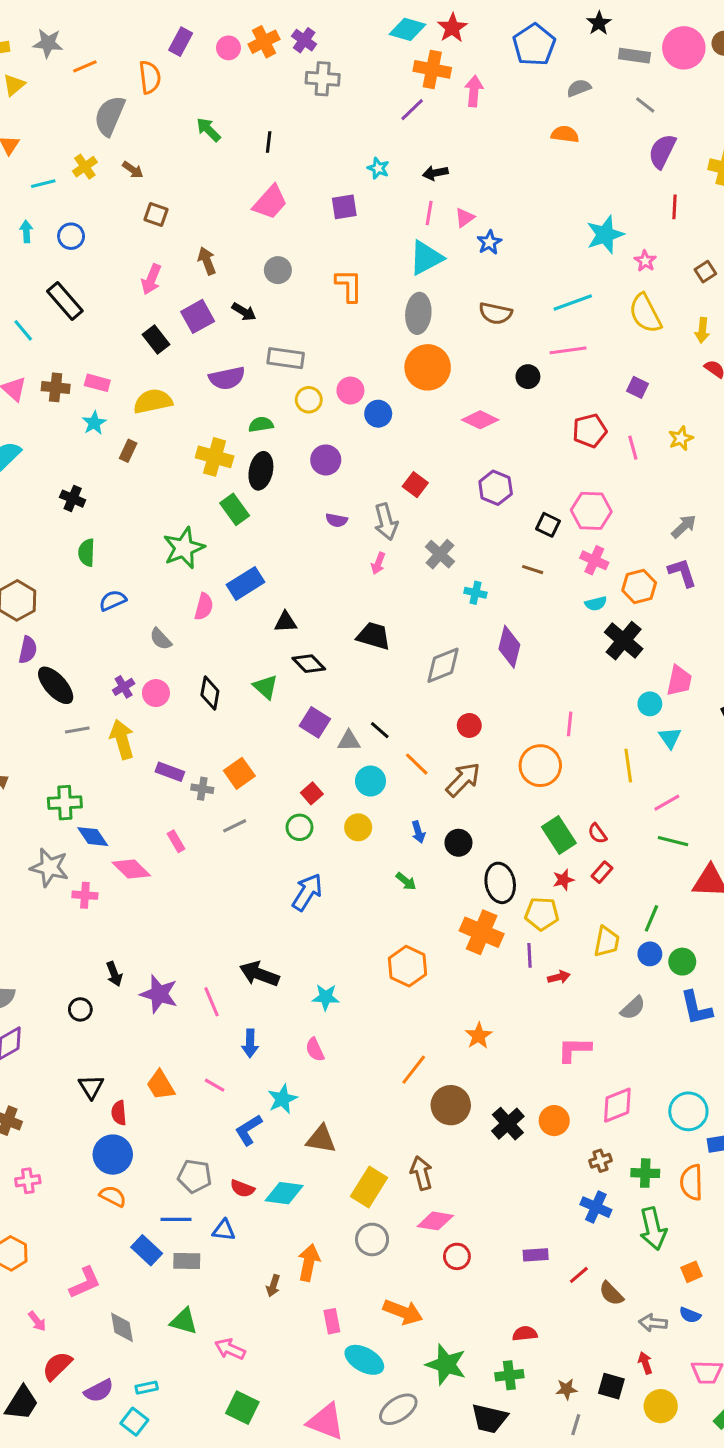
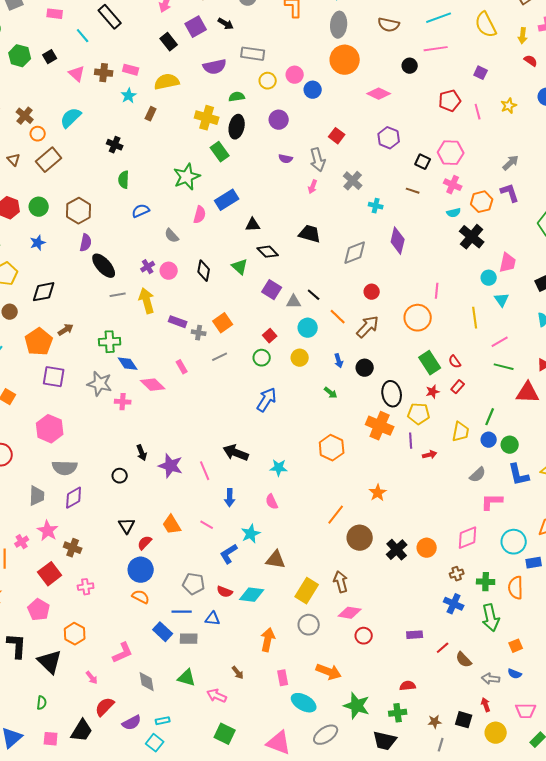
pink L-shape: (574, 1050) -> (492, 502), moved
red semicircle: (119, 1113) -> (145, 543), turned 49
brown arrow: (273, 1286) -> (238, 673), moved, turned -56

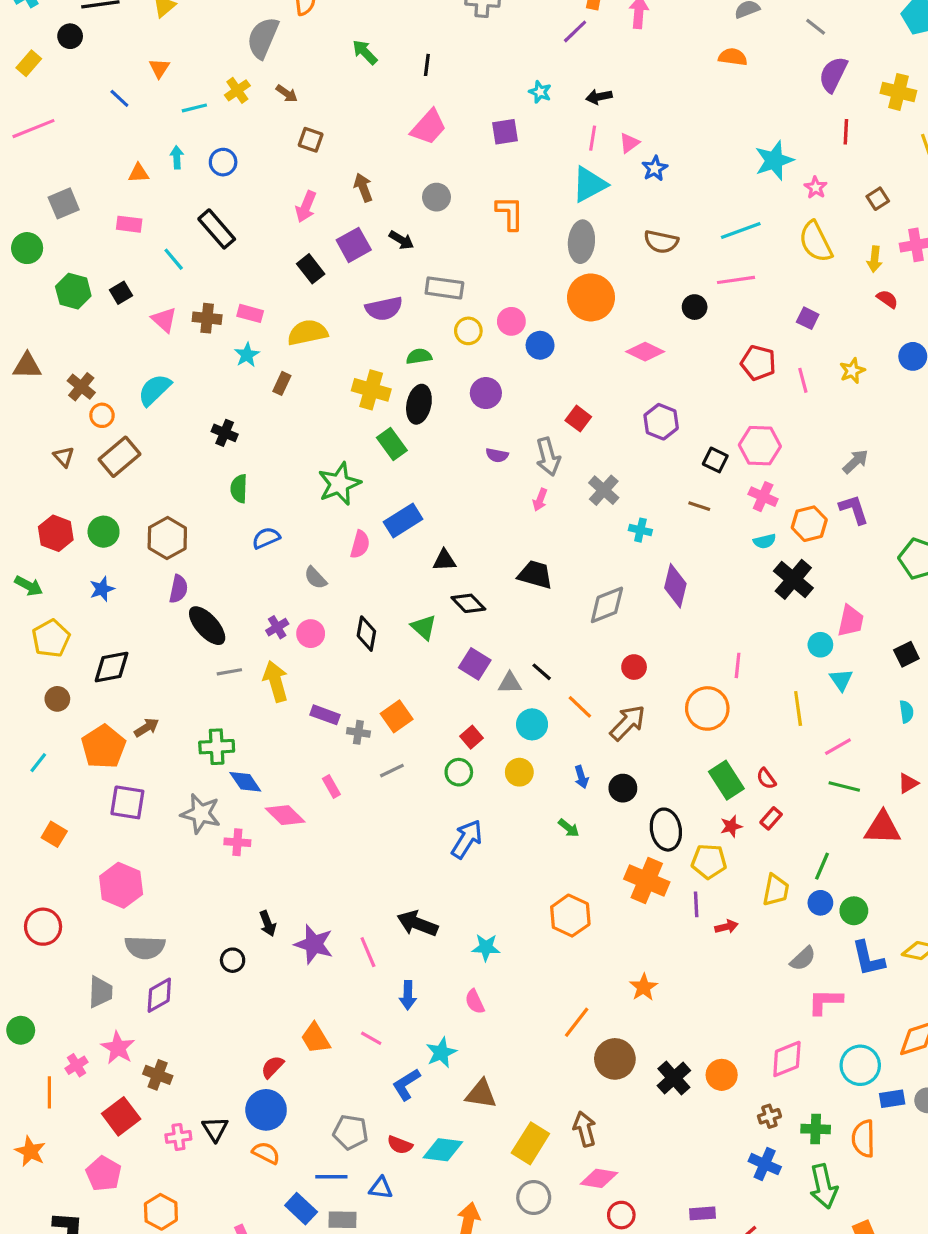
red pentagon: (450, 101) -> (758, 363), turned 30
black triangle: (127, 526) -> (215, 1129), moved

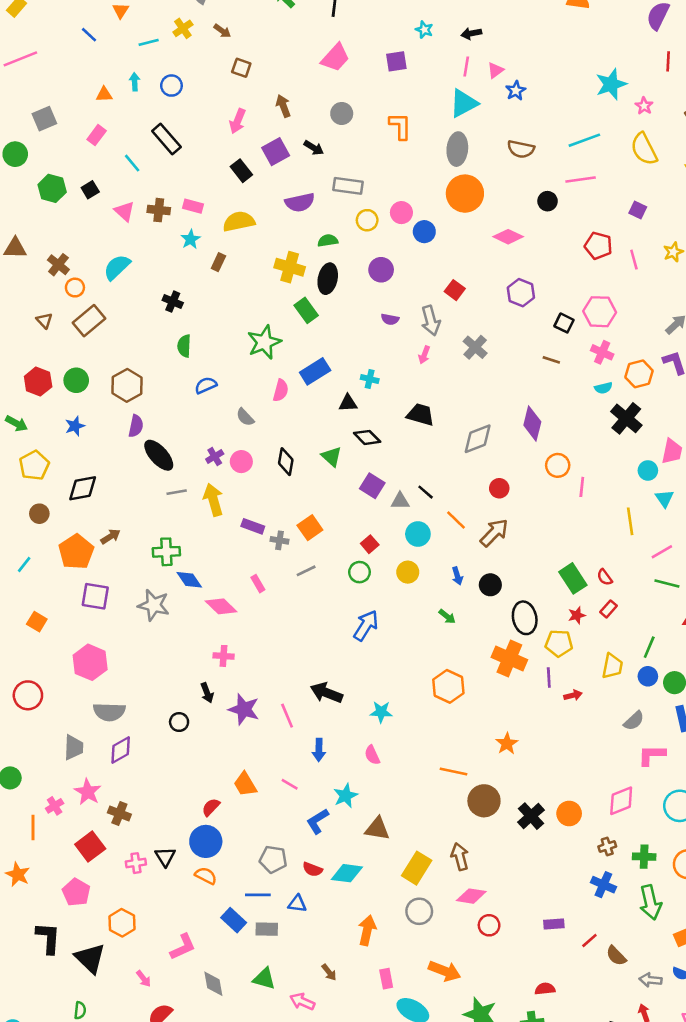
pink rectangle: (129, 224) -> (97, 135), turned -60
cyan cross: (640, 530) -> (370, 379), moved
orange circle: (707, 708) -> (558, 465), moved, size x0.7
pink cross: (237, 842) -> (224, 656), moved
orange line: (577, 1022) -> (453, 772), turned 64

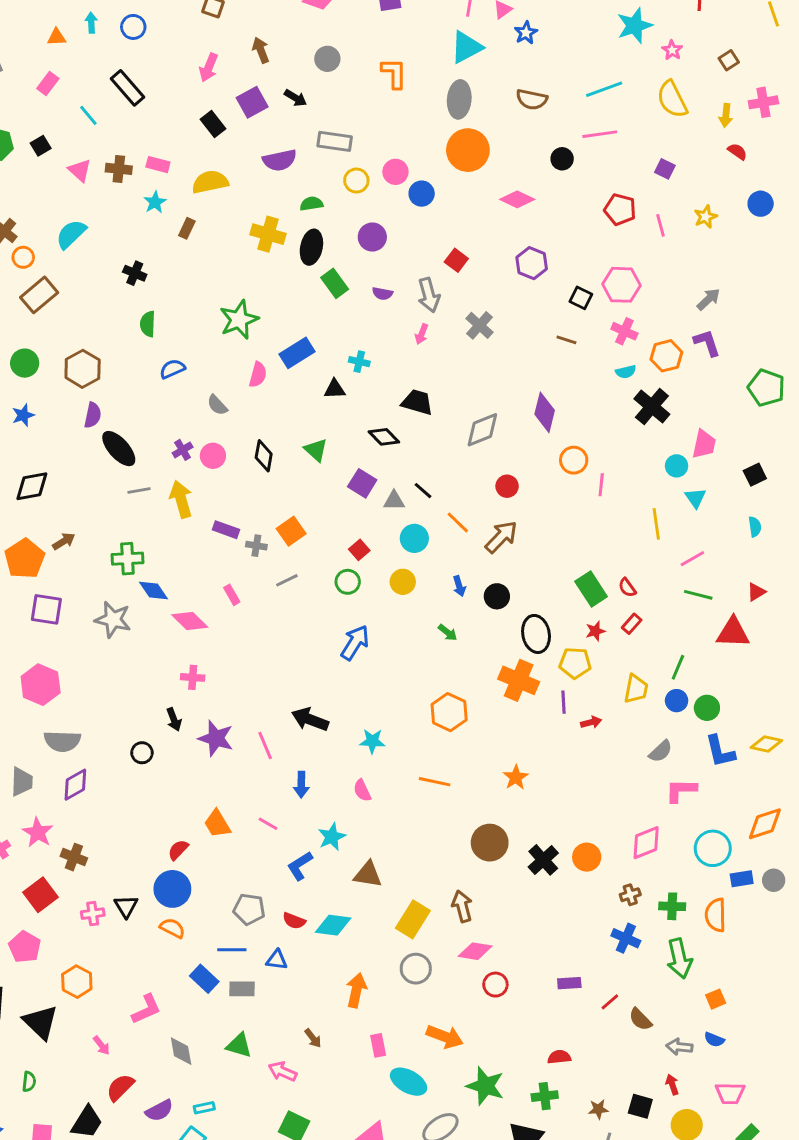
green rectangle: (306, 310) -> (335, 283), moved
black diamond: (367, 437) -> (384, 437), moved
orange line: (453, 772) -> (435, 782), moved

